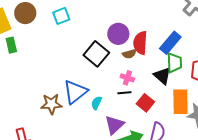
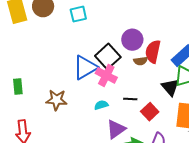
green rectangle: (11, 45) -> (18, 87), moved
pink cross: (127, 78) -> (106, 75), moved, size x1.5
blue triangle: (75, 92) -> (85, 68), moved
cyan semicircle: (96, 103) -> (101, 105), turned 40

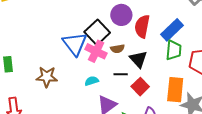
brown semicircle: (141, 61) -> (117, 49), moved
blue triangle: (85, 68) -> (75, 44), turned -36
black triangle: (170, 87) -> (138, 59), moved

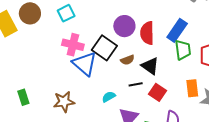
pink cross: (96, 51) -> (73, 45), moved
orange rectangle: (175, 90) -> (192, 88), size x0.7

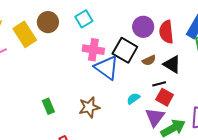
red square: (157, 92) -> (165, 97), moved

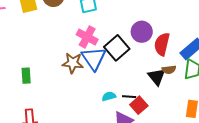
brown semicircle: (149, 60) -> (169, 70), moved
black line: (159, 84) -> (129, 97), moved
brown star: (89, 107) -> (73, 63), moved

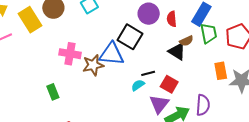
pink cross: (87, 37) -> (70, 54), moved
red semicircle: (162, 44) -> (172, 19), size x0.7
blue triangle: (94, 58) -> (112, 54), turned -32
black line: (129, 97) -> (148, 73), moved

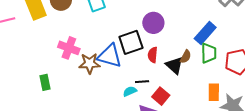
red semicircle: (172, 19) -> (153, 55), moved
black square: (130, 37) -> (131, 42), turned 30
brown semicircle: (186, 41) -> (186, 57), turned -48

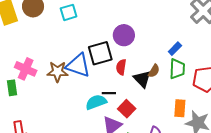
blue rectangle: (205, 33) -> (175, 49), size x0.6
pink cross: (69, 48) -> (26, 69), moved
cyan semicircle: (130, 91) -> (96, 102), size x1.5

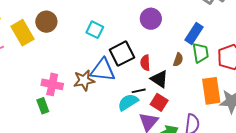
cyan square: (69, 12) -> (95, 30), moved, turned -36
purple circle: (124, 35) -> (151, 19), moved
blue rectangle: (175, 49) -> (194, 33), size x1.5
black triangle: (142, 79) -> (159, 79), moved
orange rectangle: (180, 108) -> (211, 91), size x1.5

